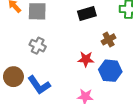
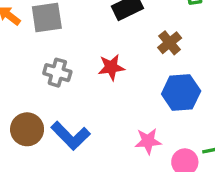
red star: (86, 59) -> (111, 67), moved

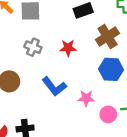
brown cross: (170, 43) -> (107, 37), size x1.5
blue L-shape: (71, 136) -> (54, 86), moved

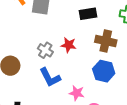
brown cross: (107, 37) -> (106, 41), turned 35
gray cross: (33, 47) -> (45, 50), moved

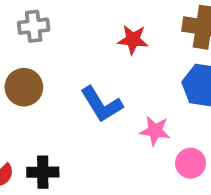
gray cross: (45, 50) -> (34, 26), moved, turned -35

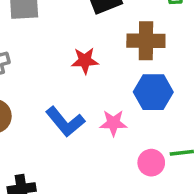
pink star: (155, 131) -> (113, 123), moved

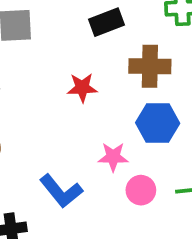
blue L-shape: (65, 122) -> (61, 191), moved
pink circle: (151, 163) -> (141, 190), moved

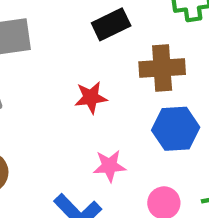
pink star: (113, 157) -> (110, 166), moved

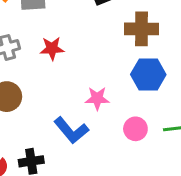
red star: (91, 97) -> (52, 48), moved

